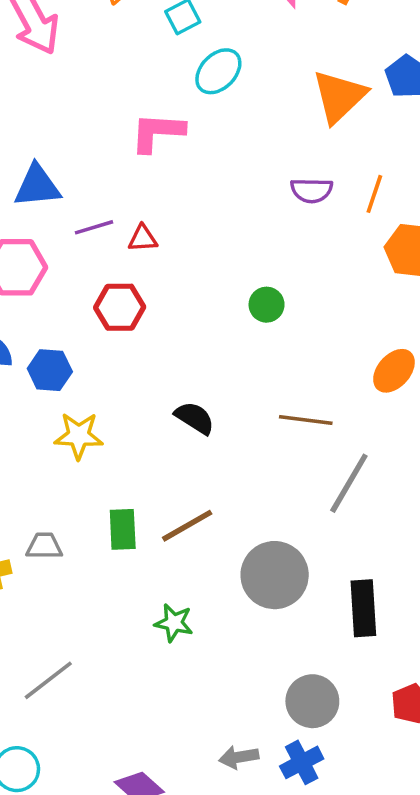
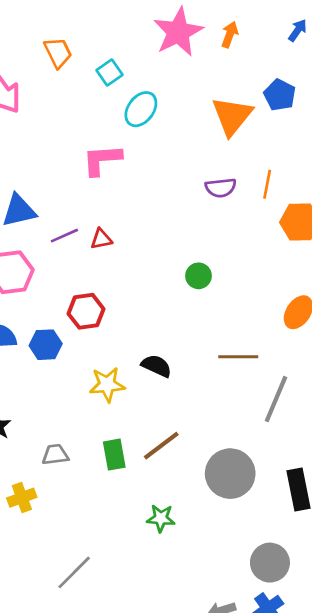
red hexagon: (120, 307) -> (86, 311), moved
yellow star: (79, 436) -> (107, 385), moved
gray trapezoid: (44, 546) -> (55, 455), moved

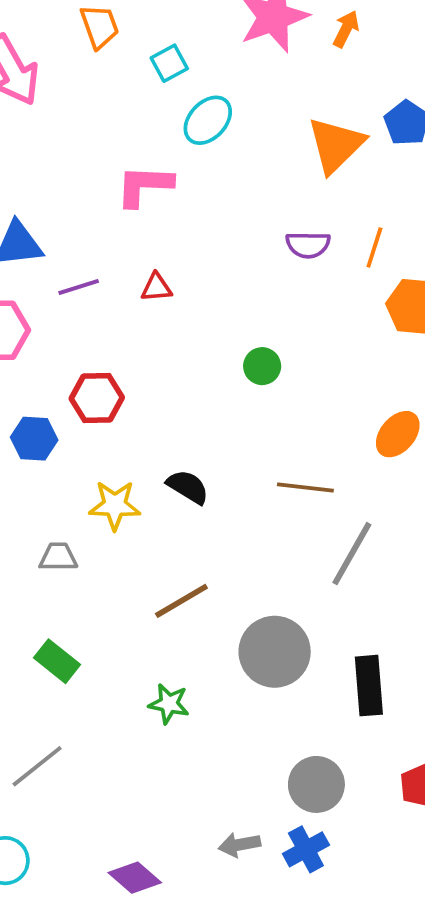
red triangle: (101, 239) -> (156, 287), moved
gray trapezoid: (55, 455) -> (58, 557), moved
green rectangle: (114, 455) -> (57, 661), moved, turned -48

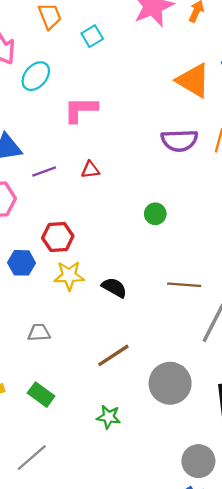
cyan ellipse: (208, 120) -> (36, 76), moved
orange triangle: (336, 145) -> (193, 80), turned -42
purple semicircle: (308, 245) -> (179, 140), size x1.4
yellow star: (115, 505) -> (69, 276), moved

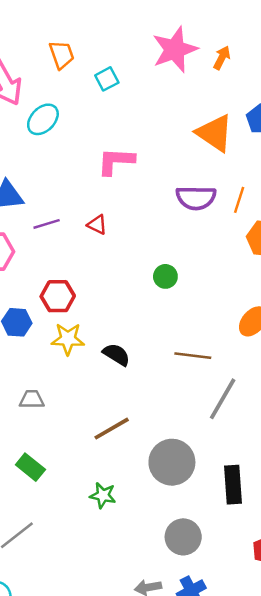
pink L-shape: (81, 109) -> (116, 161), moved
red triangle: (90, 170) -> (97, 225), turned 30
gray circle: (198, 461) -> (183, 537), moved

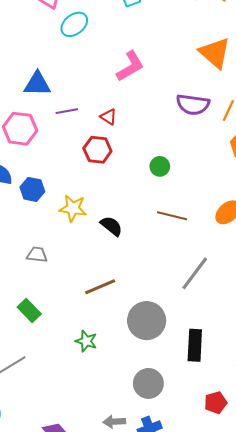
pink L-shape: (116, 161) -> (130, 66), turned 140
red hexagon: (58, 296) -> (97, 150), moved
brown line: (193, 356) -> (172, 216), moved

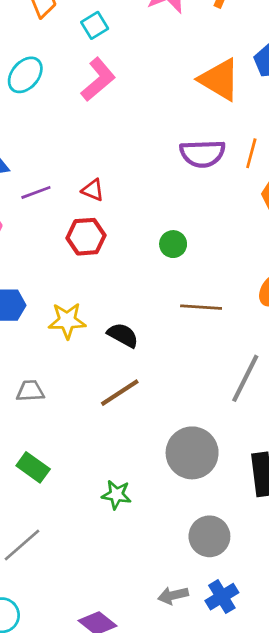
pink L-shape: (130, 66) -> (98, 79), moved
brown line: (100, 287) -> (120, 393), moved

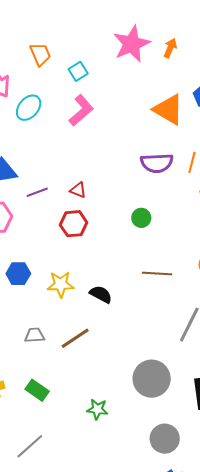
green circle: (173, 244) -> (141, 218), moved
brown line: (120, 393) -> (75, 338), moved

